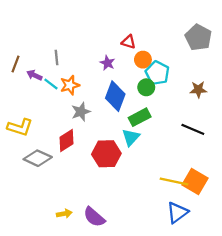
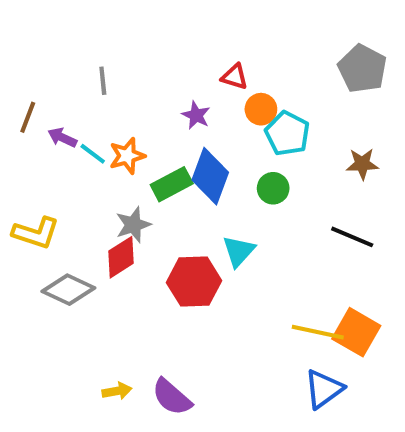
gray line: (57, 57) -> (103, 81), moved
green circle: (146, 87) -> (273, 188), moved
gray star: (81, 112) -> (133, 225), moved
green rectangle: (140, 117) -> (172, 184), moved

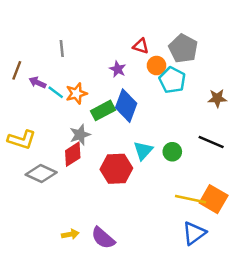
gray pentagon: (362, 69) -> (183, 49), moved
green circle: (273, 188) -> (172, 152), moved

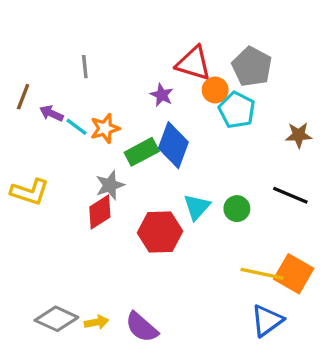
red triangle: (141, 46) -> (193, 63), size x1.6
gray diamond: (41, 174) -> (56, 319), moved

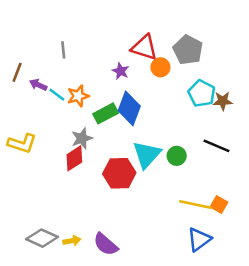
cyan pentagon: (237, 110) -> (202, 93), moved
cyan triangle: (197, 207) -> (147, 155), size x1.4
orange square: (294, 274) -> (219, 204), size x0.6

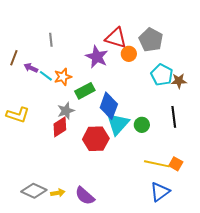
purple star: (121, 71) -> (97, 57), size x1.6
blue diamond: (129, 108) -> (109, 106), moved
black line: (217, 146) -> (174, 117), turned 60

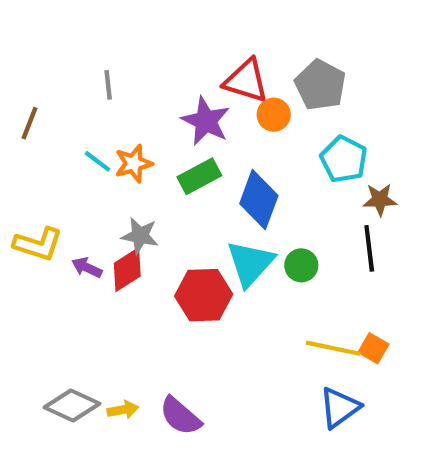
purple arrow: (31, 68) -> (87, 267), moved
brown star: (179, 81) -> (380, 200), moved
green rectangle: (85, 91) -> (199, 176), moved
blue diamond: (109, 106) -> (259, 200), moved
gray star: (66, 111) -> (140, 236), turned 30

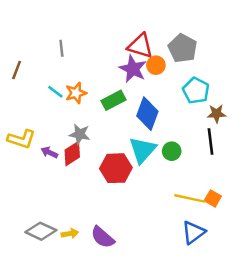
purple star: (206, 121) -> (133, 69), moved

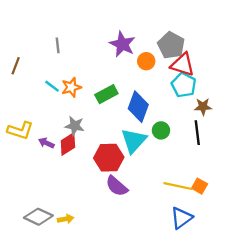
red triangle: (140, 46) -> (183, 65), moved
purple star: (133, 69) -> (122, 44), moved
green circle: (172, 151) -> (161, 130), moved
purple semicircle: (103, 237) -> (117, 186), moved

